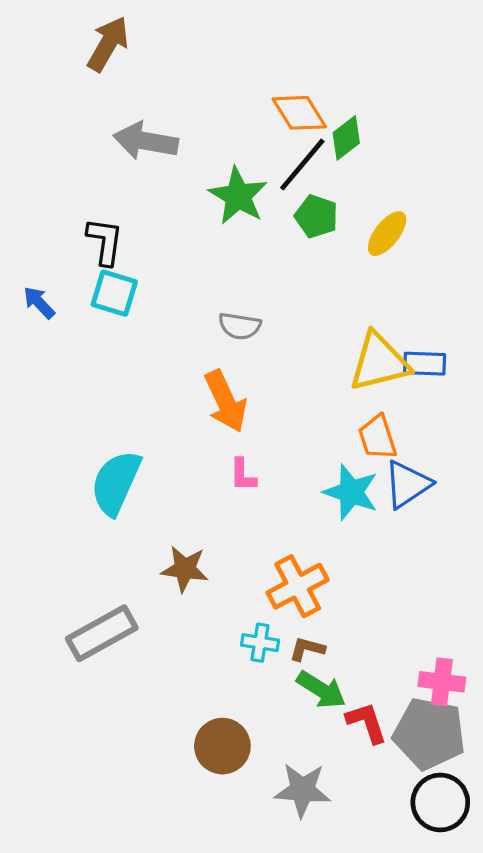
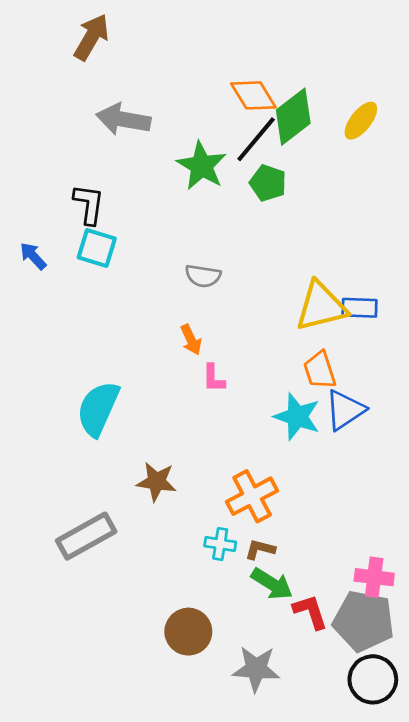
green diamond: (346, 138) -> (293, 117), size x1.5
yellow ellipse: (387, 234) -> (361, 121), moved
orange arrow: (226, 401) -> (191, 340), size x0.6
pink L-shape: (243, 475) -> (214, 378), moved

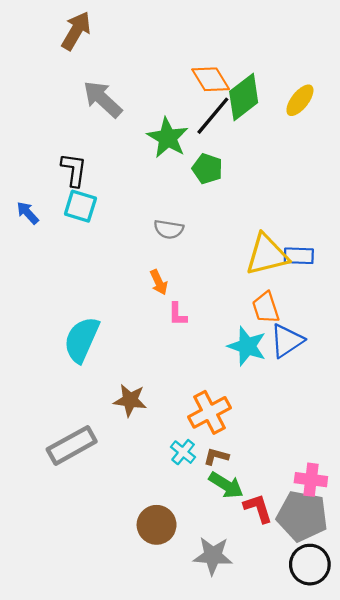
gray arrow: (123, 119) -> (103, 99), turned 33
green pentagon: (268, 183) -> (207, 169), moved
cyan cross: (220, 544) -> (183, 452), turned 30

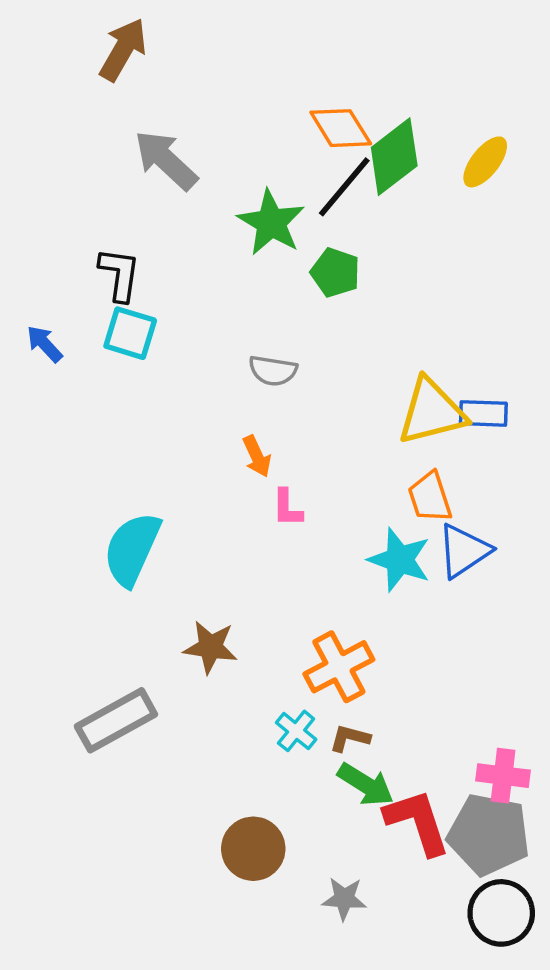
red L-shape: (258, 508) -> (417, 822), size x1.4
gray star: (213, 556) -> (344, 899), size x0.7

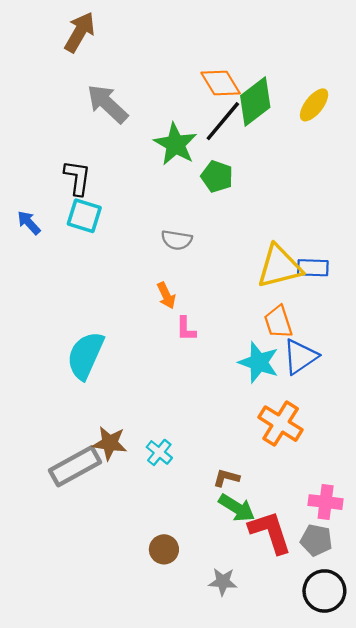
brown star: (210, 647) -> (110, 443), moved
orange cross: (339, 667) -> (281, 424), moved, turned -30
cyan cross: (296, 731) -> (159, 452), moved
gray pentagon: (489, 834) -> (316, 540), size x0.6
brown circle: (253, 849) -> (164, 549), size x0.7

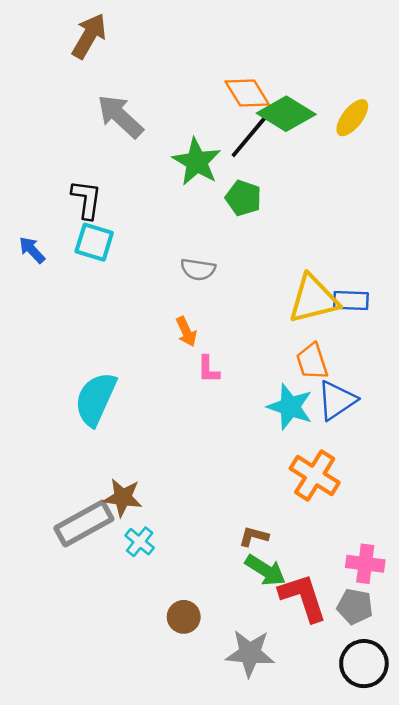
green diamond: (255, 101) -> (286, 114), turned 69
cyan cross: (159, 452) -> (140, 542), moved
gray star: (223, 582) -> (250, 653), size x1.5

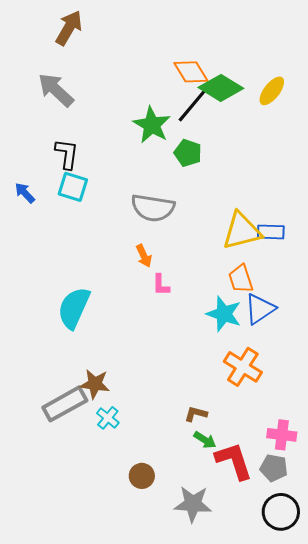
gray arrow: (120, 116) -> (56, 90), moved
gray semicircle: (198, 269) -> (153, 208), size x1.6
green arrow: (265, 570) -> (205, 440), size x0.7

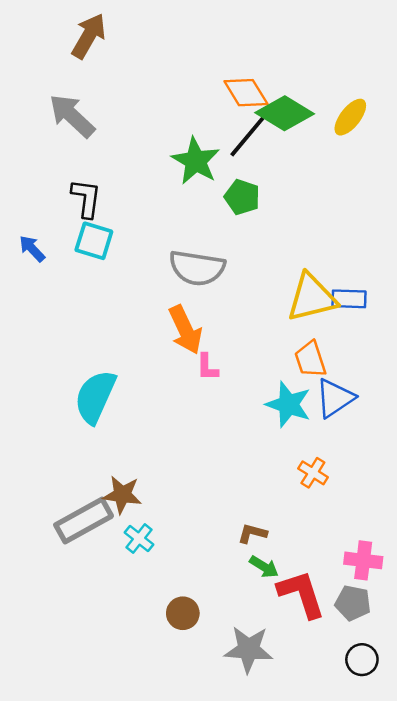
orange arrow: (144, 256) -> (185, 330), size x1.6
orange cross: (243, 367) -> (313, 473), size x0.6
black circle: (281, 512) -> (362, 660), size x0.7

